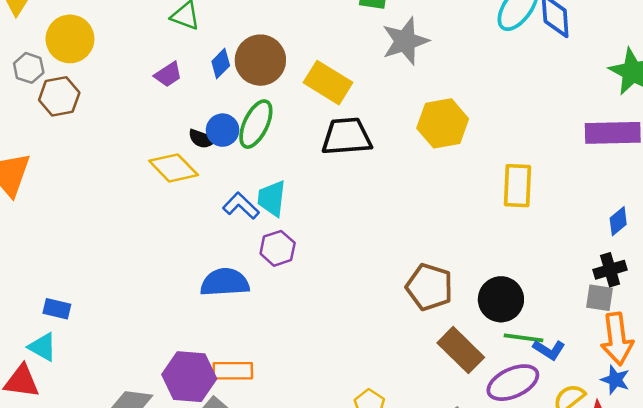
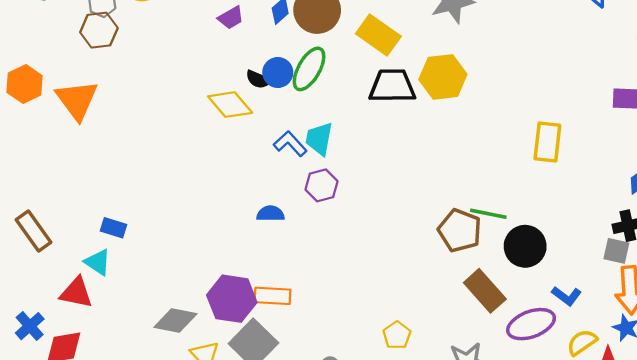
brown hexagon: (59, 96) -> (99, 30), moved
yellow hexagon: (443, 123) -> (443, 77), moved
blue semicircle: (225, 282) -> (271, 214), size x0.6
green line: (524, 338) -> (488, 214), moved

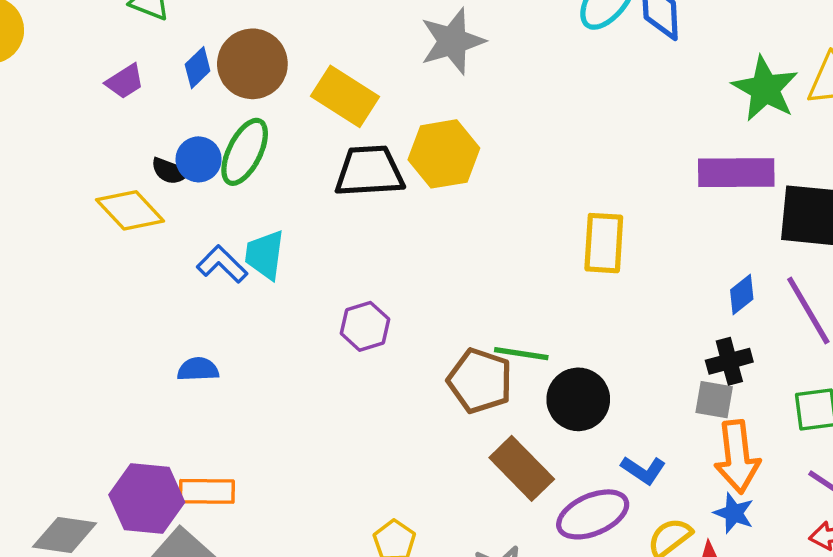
purple hexagon: (321, 185) -> (365, 326), moved

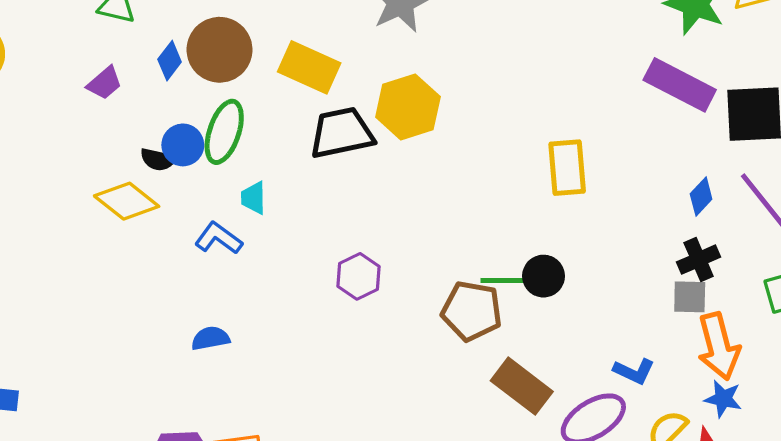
purple rectangle: (736, 173) -> (680, 85), turned 36
cyan trapezoid: (265, 255) -> (253, 198), moved, size x0.7
black circle: (578, 399) -> (544, 276), moved, size x0.7

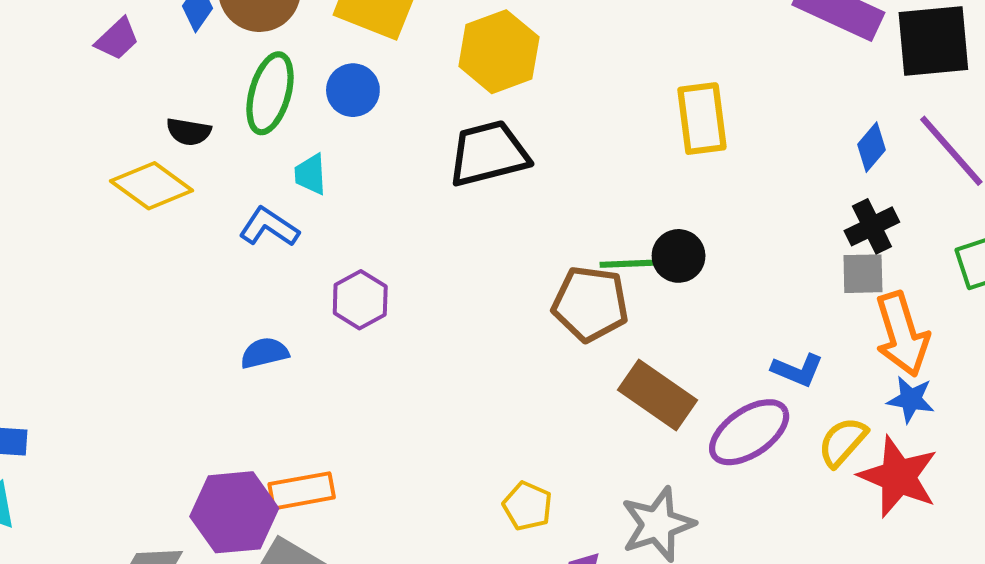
black trapezoid: (342, 133) -> (489, 154), moved
blue circle: (183, 145) -> (353, 90), moved
purple hexagon: (358, 276) -> (360, 300), moved

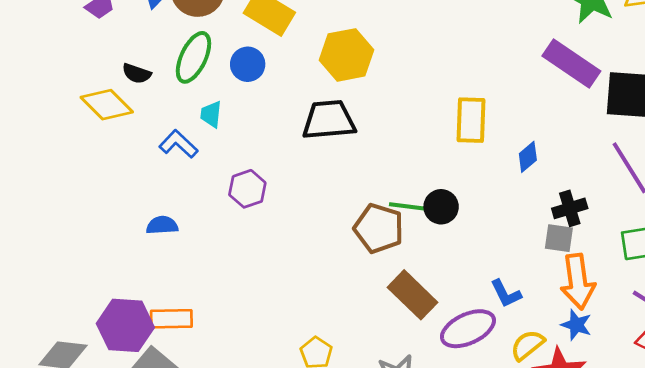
blue diamond: (871, 147) -> (528, 157), moved
purple hexagon: (360, 300) -> (247, 189), moved
blue L-shape: (797, 370) -> (506, 294), turned 32

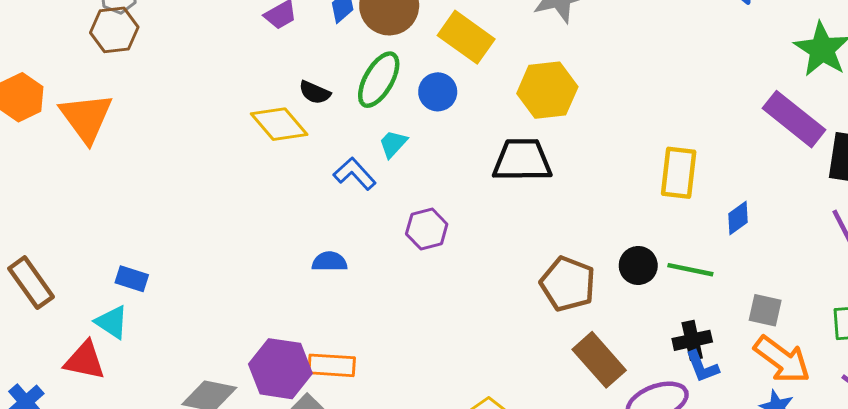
cyan trapezoid: (211, 114) -> (393, 144), turned 32
green line: (410, 207) -> (690, 270), moved
black cross: (570, 208) -> (692, 340), moved
orange arrow: (578, 282) -> (782, 360), turned -50

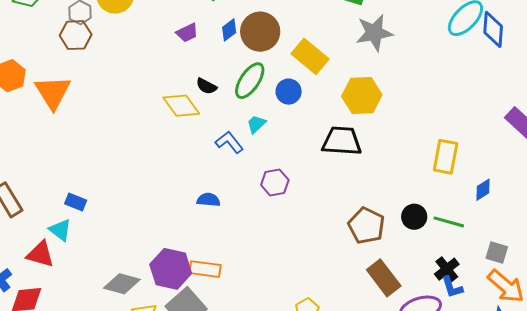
black cross: (692, 340) -> (447, 269), turned -30

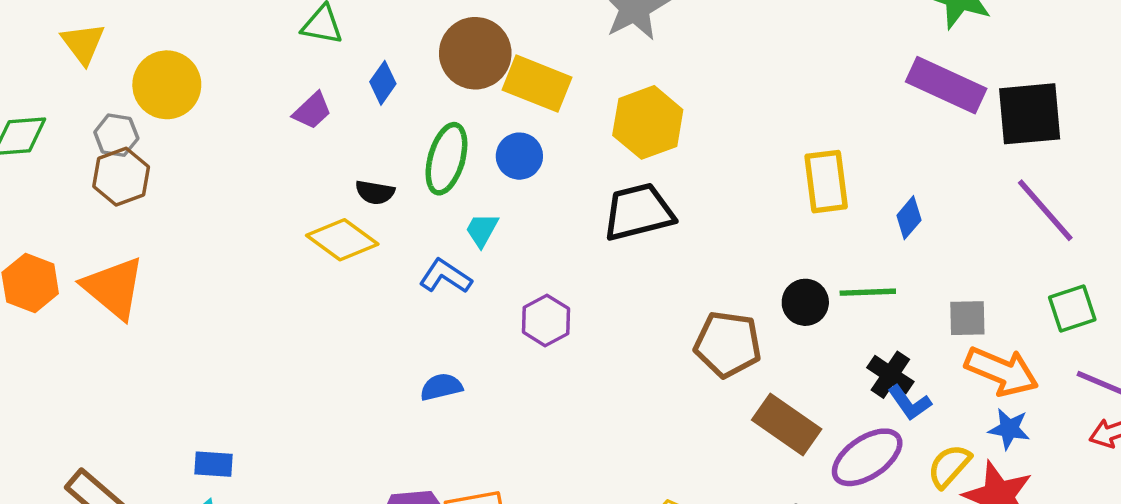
brown circle: (260, 32) -> (475, 53), moved

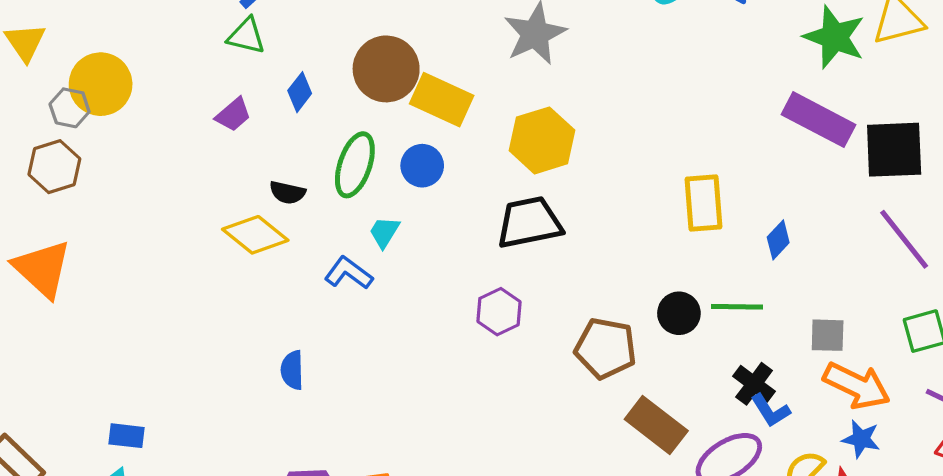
gray hexagon: (116, 135) -> (70, 108), moved
purple hexagon: (546, 320) -> (499, 312), moved
blue semicircle: (441, 387) -> (292, 370), moved, turned -81

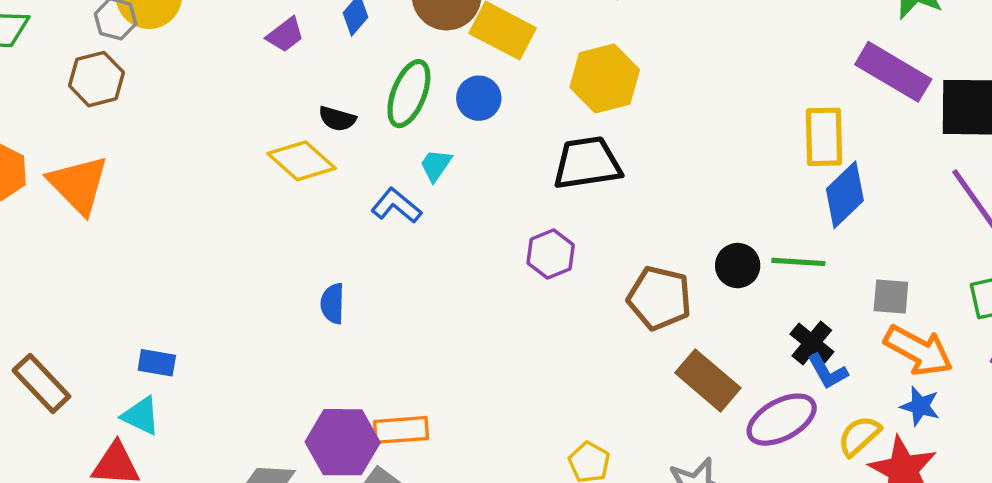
yellow rectangle: (704, 203) -> (824, 137), moved
blue diamond: (778, 240) -> (845, 195), size x1.6

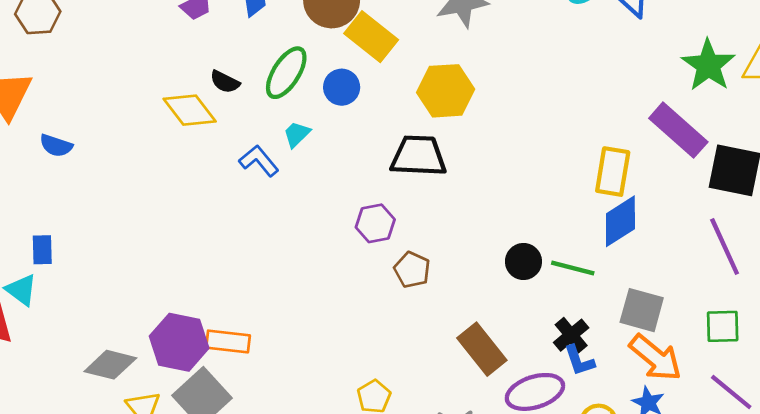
gray square: (891, 296) -> (642, 310), size x1.4
brown pentagon: (659, 298) -> (412, 270), moved, size x0.7
blue semicircle: (333, 304) -> (56, 146), moved, turned -84
blue rectangle: (157, 363) -> (42, 250), turned 68

